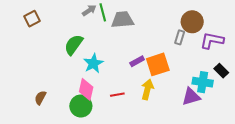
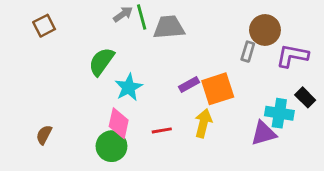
brown semicircle: (40, 98) -> (44, 135), moved

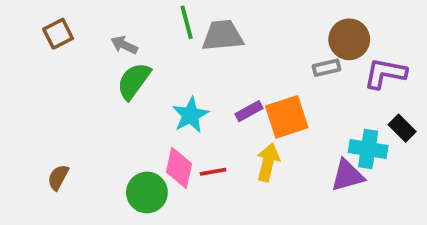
gray arrow: (123, 14) -> (124, 45), moved, turned -120
gray rectangle: (248, 52) -> (327, 68), turned 60
cyan star: (129, 87) -> (190, 115), moved
pink diamond: (119, 123) -> (179, 168), moved

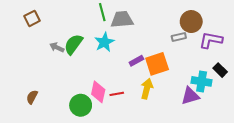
gray arrow: (124, 45) -> (57, 47), moved
cyan star: (190, 115) -> (104, 42), moved

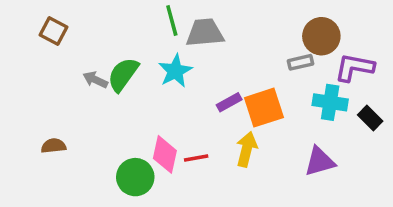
brown square: (32, 18) -> (54, 31), turned -35
cyan cross: (202, 81) -> (330, 102), moved
brown semicircle: (32, 97) -> (54, 146), moved, turned 56

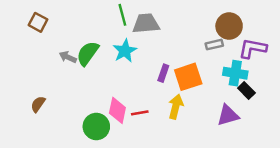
purple rectangle: (229, 102) -> (163, 73), turned -42
black rectangle: (370, 118) -> (246, 91), moved
brown semicircle: (54, 146) -> (38, 104), turned -49

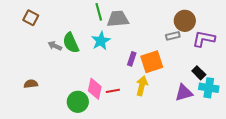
green semicircle: (88, 53) -> (71, 43), turned -60
cyan cross: (235, 73) -> (209, 88), moved
brown semicircle: (38, 104) -> (31, 84), turned 48

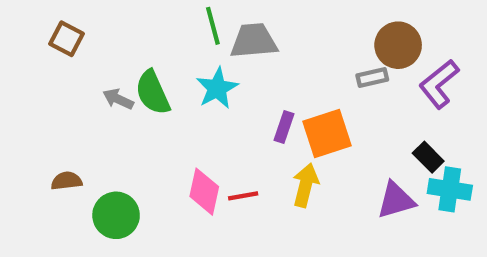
purple L-shape: (204, 39) -> (439, 84), turned -50
green circle: (78, 102) -> (116, 215), moved

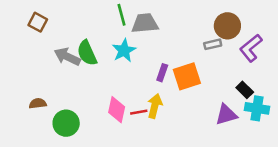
gray arrow: (118, 99) -> (67, 57), size x1.5
yellow arrow: (305, 185) -> (155, 106), moved

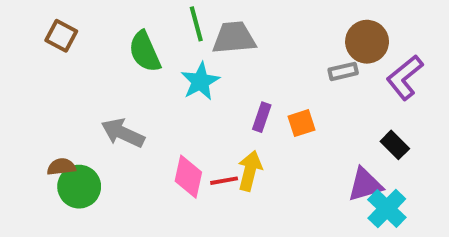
green semicircle: (87, 53) -> (145, 52), moved
gray arrow: (67, 57) -> (123, 133), moved
orange square: (187, 76) -> (302, 123), size x0.6
cyan cross: (257, 108) -> (387, 208), moved, turned 35
green circle: (66, 123) -> (79, 187), moved

